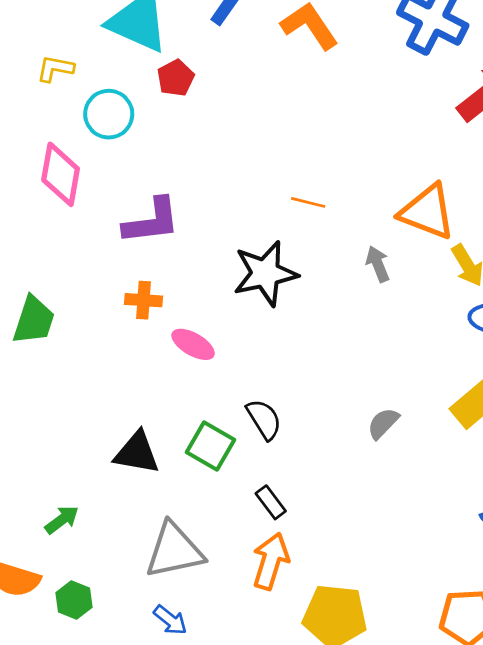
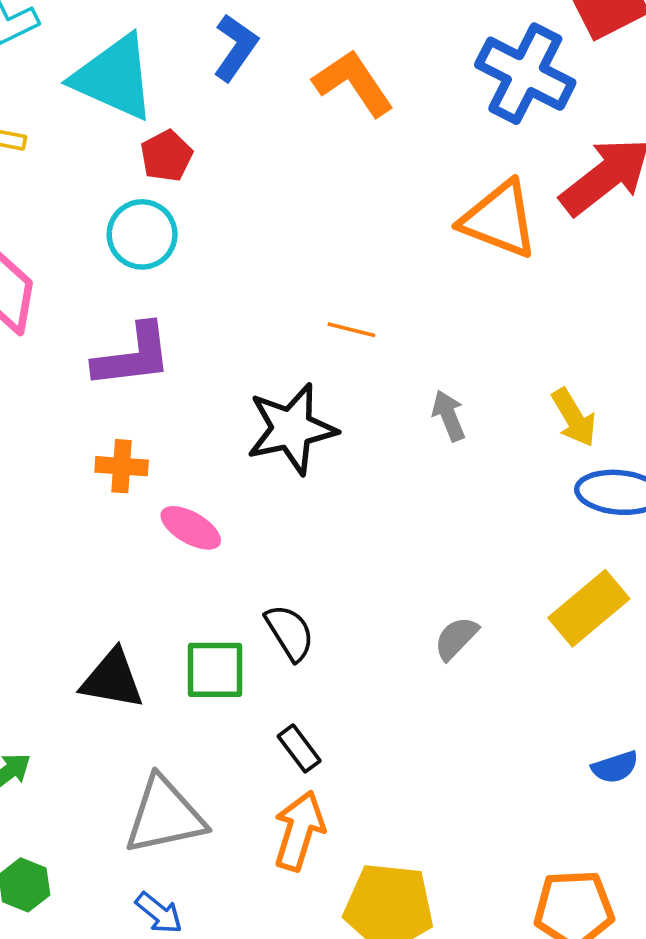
cyan circle: (109, 114) -> (142, 234), moved
orange triangle: (427, 212) -> (499, 219), moved
green square: (210, 446) -> (215, 670), turned -30

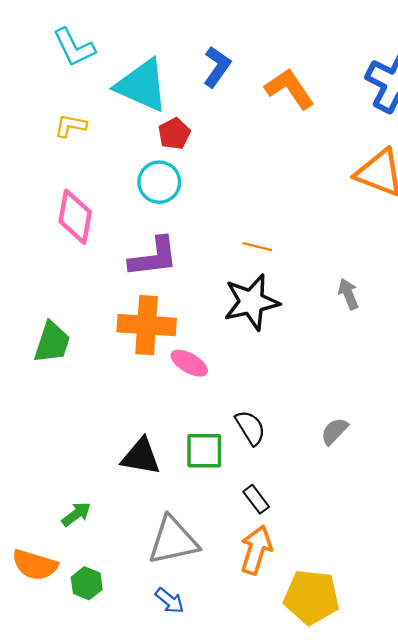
orange line: (351, 330) -> (257, 247), moved
orange cross: (122, 466) -> (147, 325), size x1.8
gray semicircle: (456, 638) -> (335, 431), moved

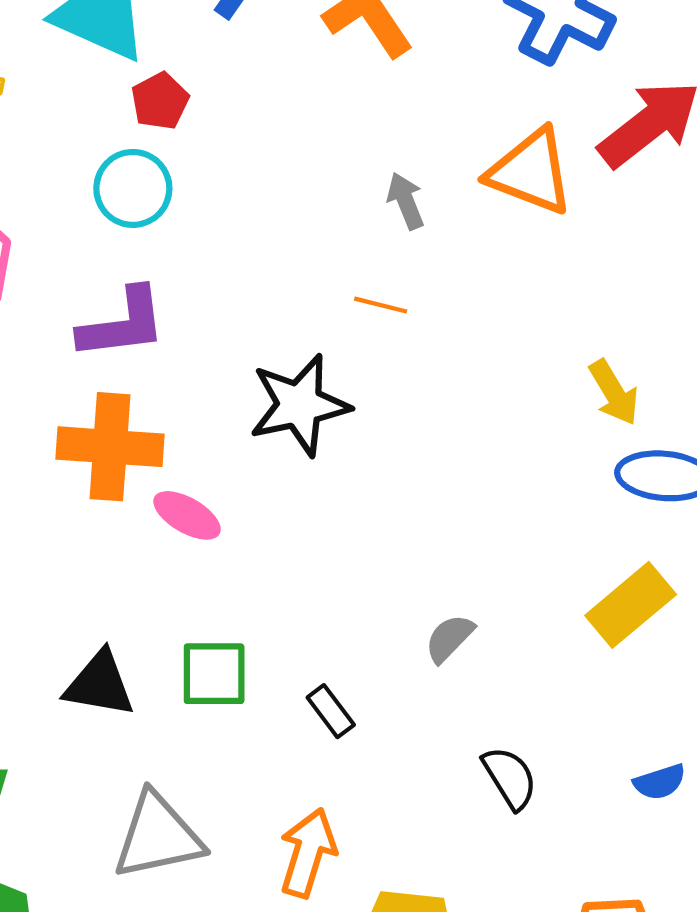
orange line: (257, 247) -> (381, 305), moved
gray arrow: (348, 294) -> (406, 201), moved
black semicircle: (250, 428) -> (510, 778), moved
black rectangle: (256, 499) -> (331, 711), moved

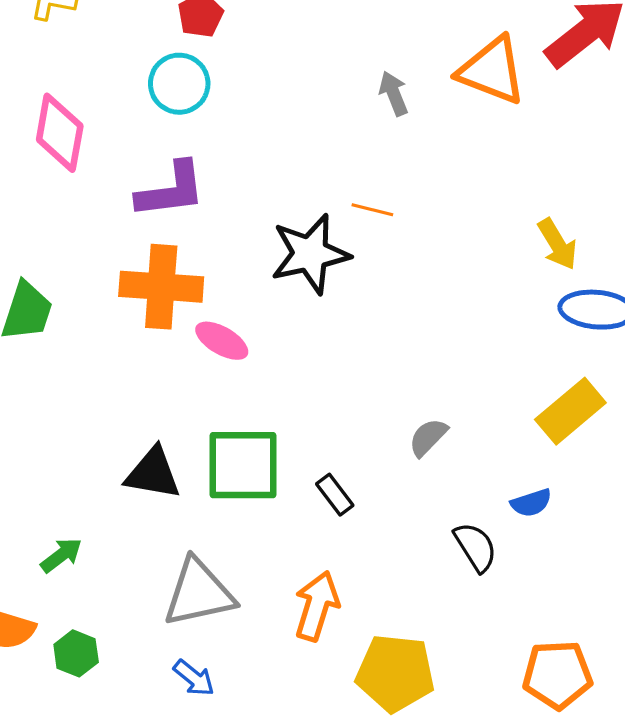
orange line: (381, 305) -> (372, 210), moved
green square: (214, 674) -> (243, 465), size x1.4
blue semicircle: (660, 782) -> (531, 503), moved

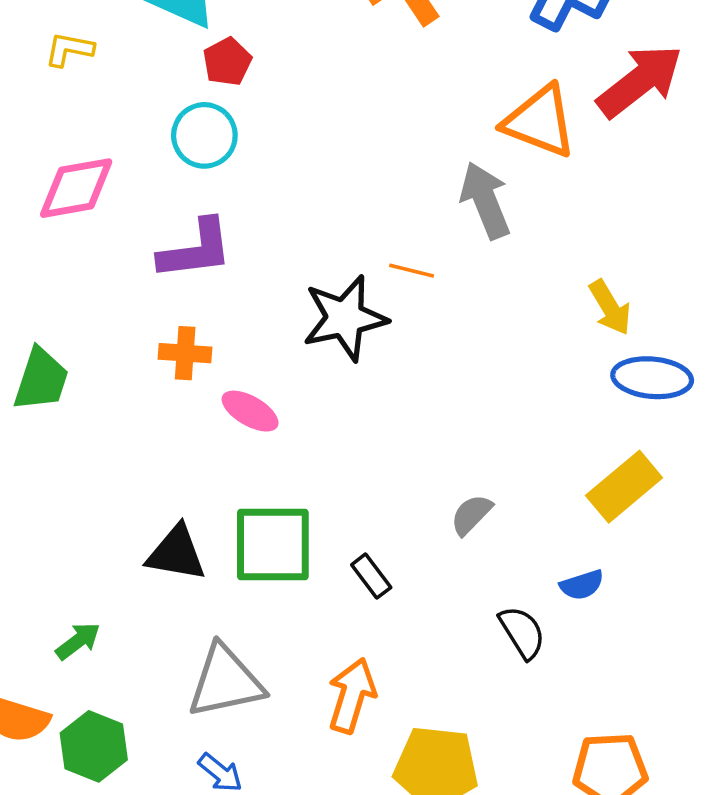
gray arrow: (394, 93) -> (485, 200), moved, size x1.6
pink diamond: (60, 133) -> (76, 188), turned 70
orange cross: (161, 287) -> (185, 353), size x0.6
green hexagon: (76, 653) -> (94, 746), size x1.4

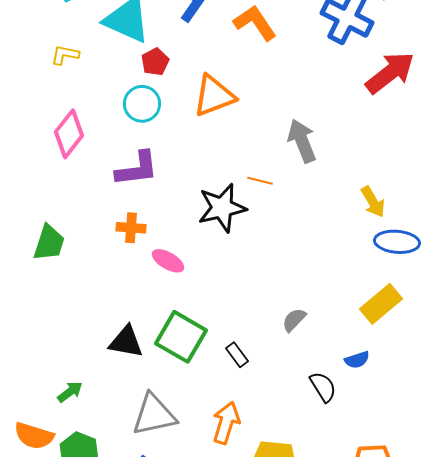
orange triangle: (540, 121) -> (214, 96), moved, turned -42
pink diamond: (76, 188) -> (69, 134), turned -42
green square: (273, 544) -> (181, 337), turned 30

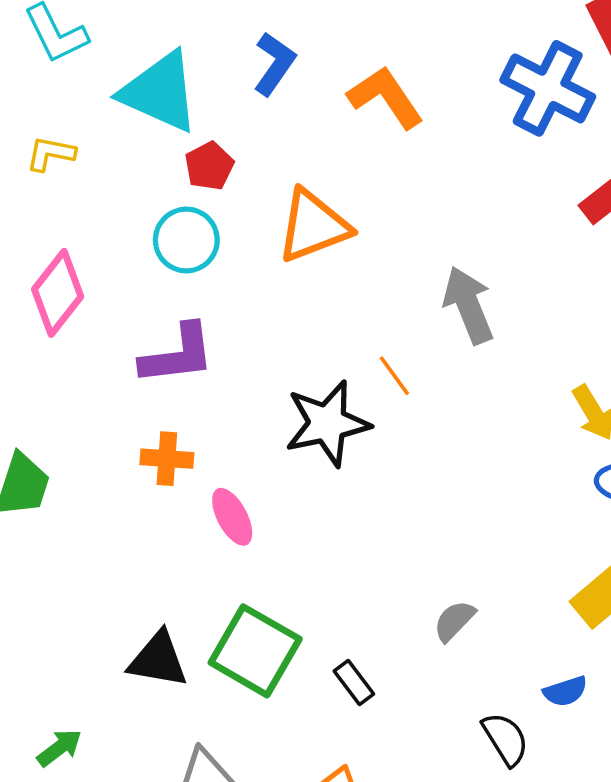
orange line: (260, 181) -> (394, 376), turned 40
pink ellipse: (168, 261) -> (232, 517), turned 32

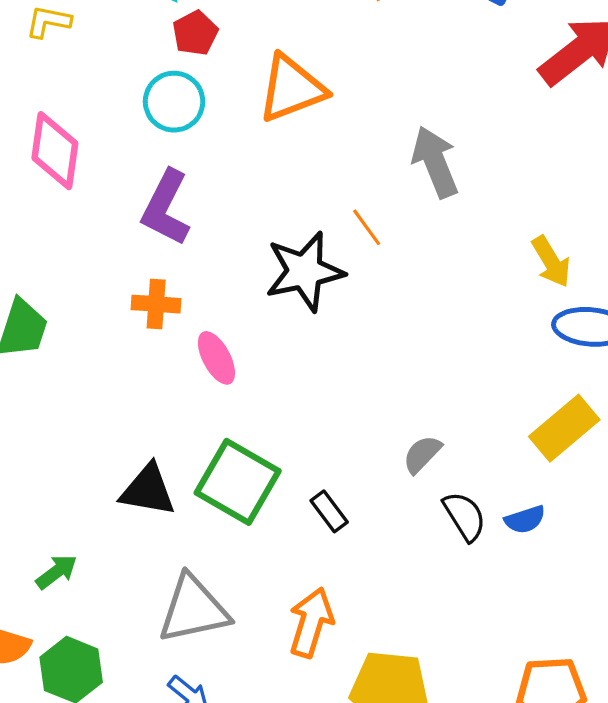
pink diamond: (58, 293) -> (55, 151), turned -30
purple L-shape: (178, 355) -> (166, 208), turned 124
black semicircle: (505, 739) -> (465, 516), moved

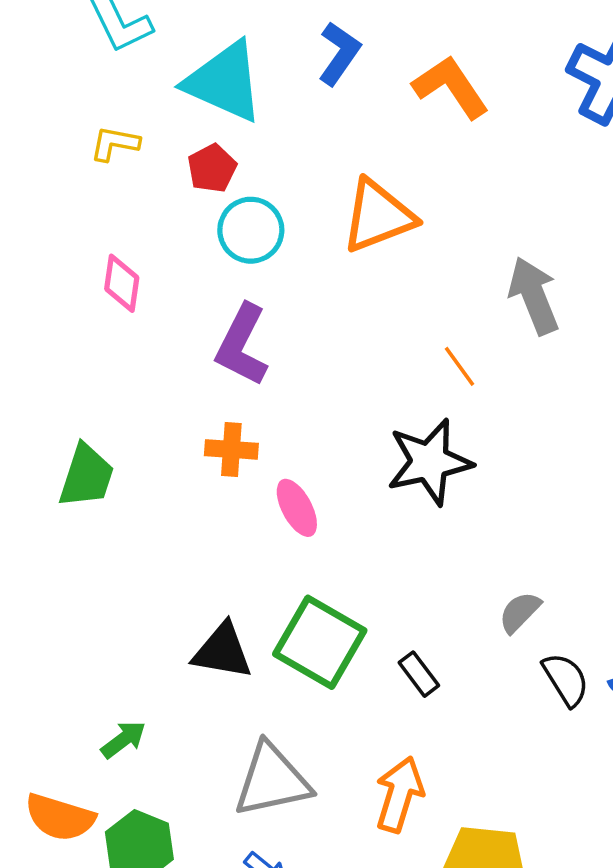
red pentagon: (195, 33) -> (212, 168), moved
pink diamond: (55, 151) -> (122, 283), size x0.7
black star: (305, 271) -> (429, 462), moved

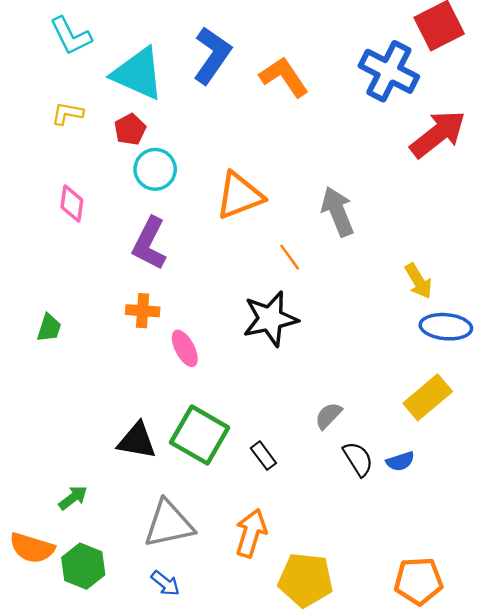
blue L-shape: (339, 53) -> (212, 55), size x1.4
orange triangle: (378, 216) -> (240, 196), moved
green trapezoid: (86, 476) -> (49, 328), size x0.7

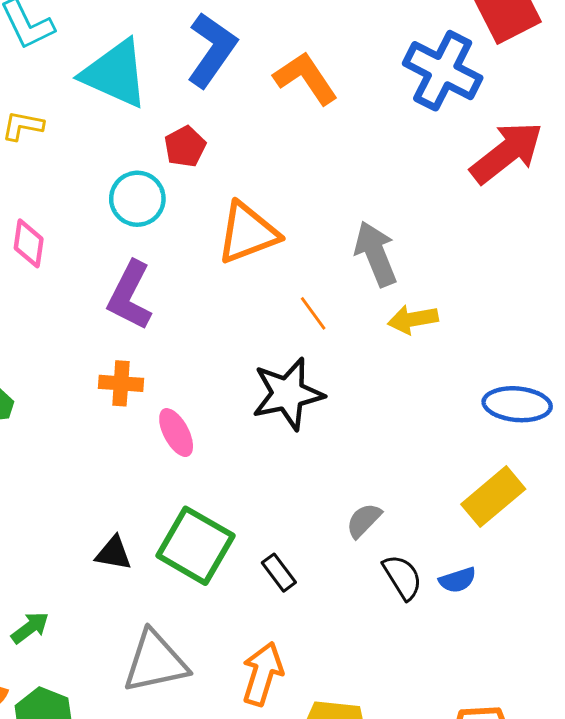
red pentagon: (130, 129) -> (185, 147), moved
yellow arrow: (419, 281) -> (413, 319), moved, turned 111
black triangle: (137, 441) -> (114, 553), size x0.7

